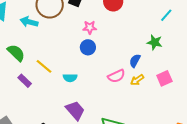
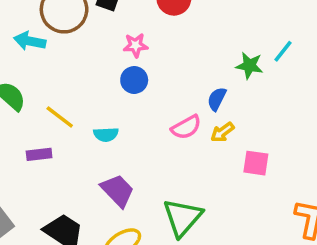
cyan line: (166, 15) -> (283, 51), moved
pink square: (164, 78) -> (256, 163), moved, turned 35
purple rectangle: (25, 81) -> (39, 154), moved, turned -48

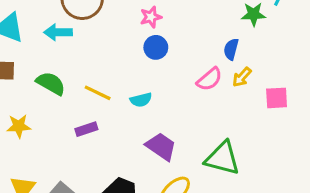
green triangle: (182, 217) -> (222, 158), turned -45

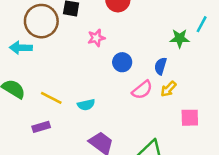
blue circle: (156, 47) -> (122, 62), moved
pink square: (277, 98) -> (190, 118), moved

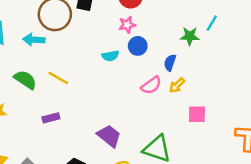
pink star: (96, 38) -> (127, 25), moved
blue circle: (122, 62) -> (138, 46), moved
yellow line: (51, 98) -> (58, 78), moved
cyan semicircle: (86, 105) -> (110, 56), moved

